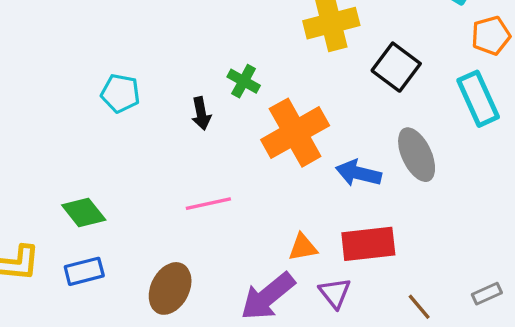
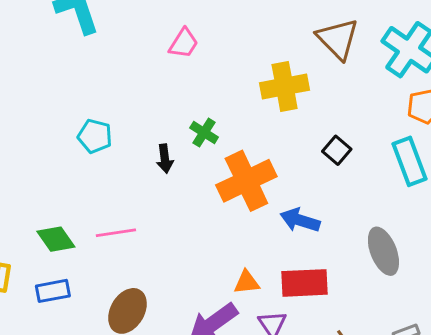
black square: (396, 67) -> (337, 150), moved, size x0.7
gray ellipse: (417, 155) -> (383, 251), moved
pink line: (208, 204) -> (116, 233), moved

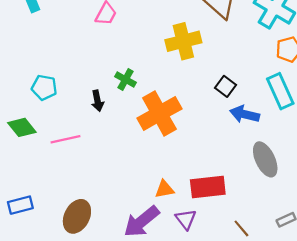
blue arrow: (300, 220) -> (245, 114), moved
pink line: (116, 233) -> (65, 139), moved
green diamond: (56, 239) -> (22, 127), moved

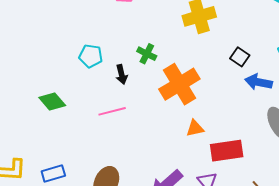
cyan pentagon: (44, 88) -> (91, 56), moved
pink line: (65, 139) -> (112, 111), moved
orange triangle: (165, 189) -> (195, 128), moved

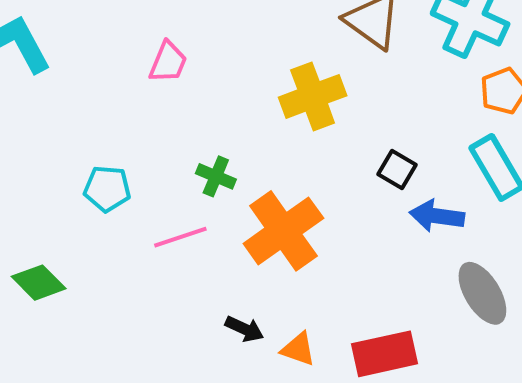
black arrow: (122, 74) -> (244, 329), moved, turned -48
pink line: (112, 111) -> (180, 237), moved
orange triangle: (195, 128) -> (298, 349), moved, turned 36

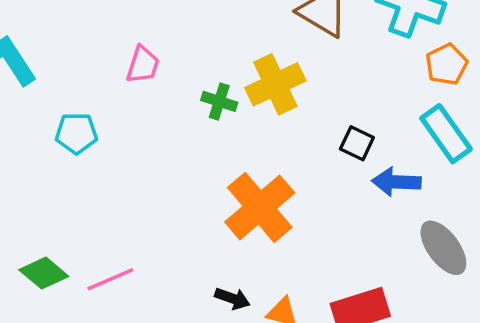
green cross: (216, 176) -> (219, 101), moved
cyan pentagon: (107, 189) -> (76, 133), moved
pink line: (180, 237) -> (110, 279), moved

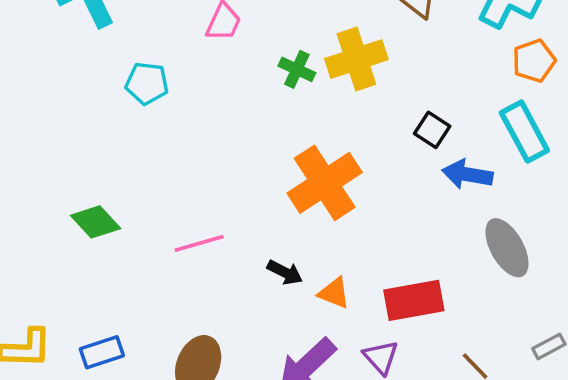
pink line: (110, 279) -> (199, 243), moved

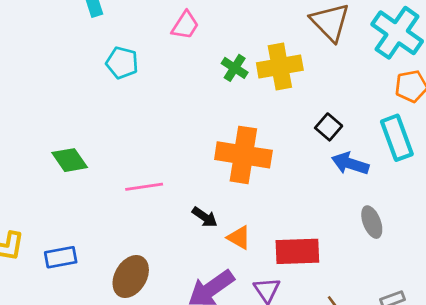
orange cross: (325, 183) -> (243, 155), turned 34
gray ellipse: (507, 248) -> (372, 222), size x0.7

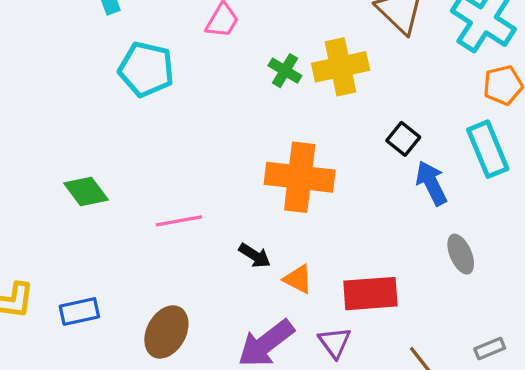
cyan pentagon: (122, 63) -> (146, 69), size x1.4
blue arrow: (350, 164) -> (431, 183), turned 48

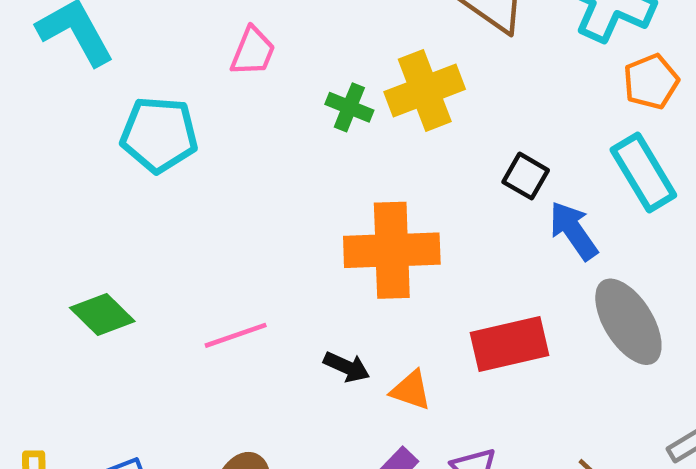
gray ellipse: (461, 254) -> (628, 322), size x1.6
red rectangle: (370, 294) -> (510, 344), moved

